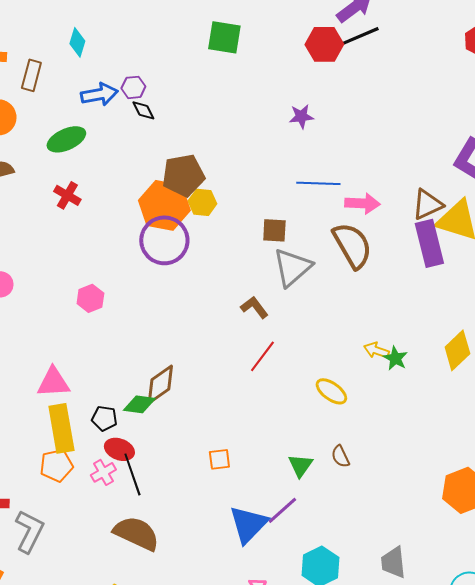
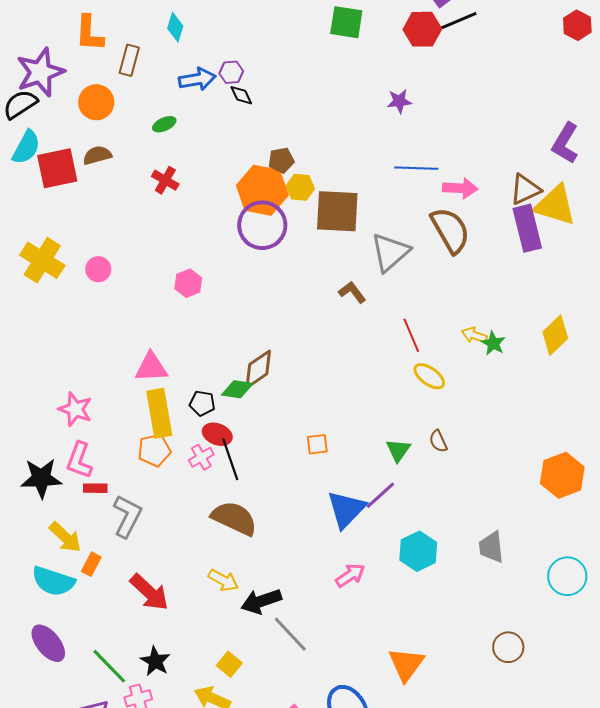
green square: (224, 37) -> (346, 22), moved
green ellipse: (66, 139) -> (164, 124), size x0.6
brown pentagon: (183, 175) -> (281, 160), size x0.6
brown square: (274, 230) -> (337, 211), moved, size x1.8
red line: (262, 356) -> (411, 335), moved, turned -60

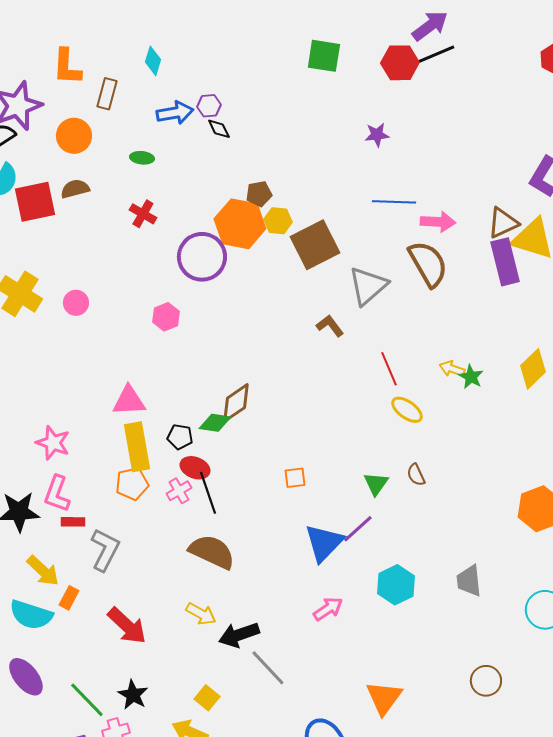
green ellipse: (164, 124) -> (142, 158), turned 30
brown square: (337, 211) -> (315, 245), turned -30
purple circle: (262, 225) -> (202, 257), moved

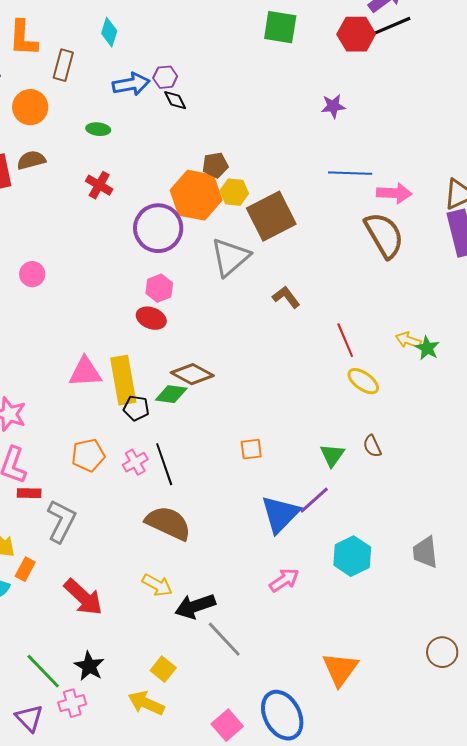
gray triangle: (368, 286) -> (230, 257), moved
pink hexagon: (166, 317) -> (159, 288), moved
brown diamond: (236, 403) -> (192, 374), turned 63
yellow rectangle: (137, 447) -> (123, 380), moved
red ellipse: (195, 468) -> (151, 318), moved

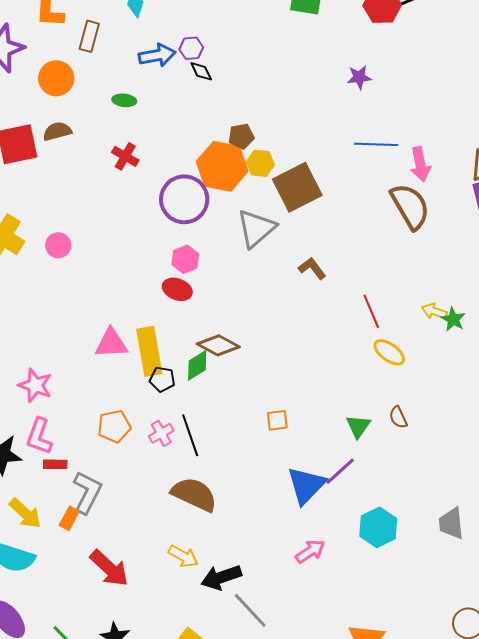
pink arrow: (394, 193) -> (420, 164), turned 76
green diamond: (171, 394) -> (197, 365), turned -40
orange rectangle: (25, 569) -> (69, 518), moved

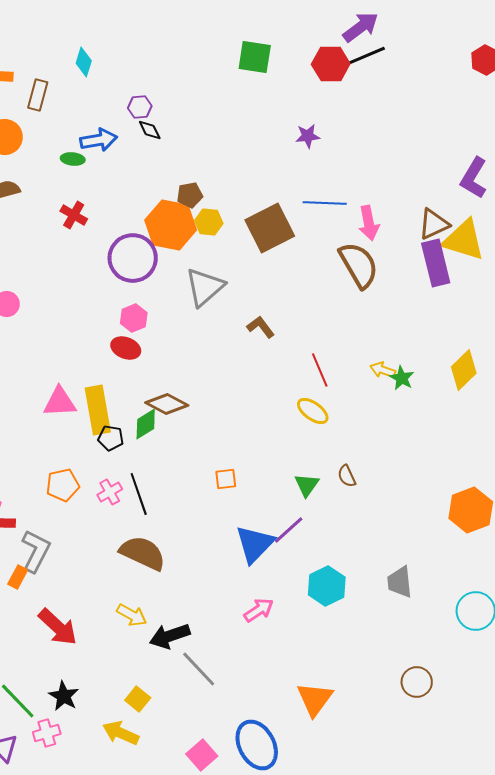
blue arrow: (157, 55) -> (99, 140), moved
brown square: (297, 187) -> (270, 228), moved
yellow ellipse: (389, 352) -> (313, 411), moved

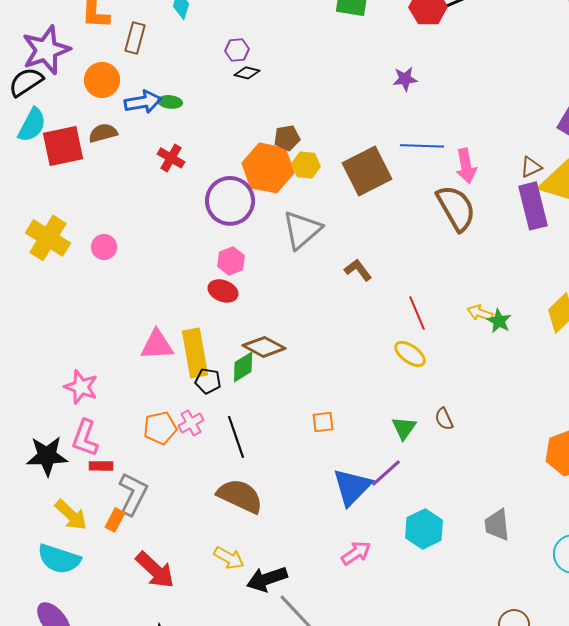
black diamond: (150, 130) -> (247, 73), turned -50
blue arrow: (99, 140) -> (143, 102), moved
brown triangle: (434, 224) -> (531, 167), size x0.7
pink cross: (110, 492) -> (191, 423), moved

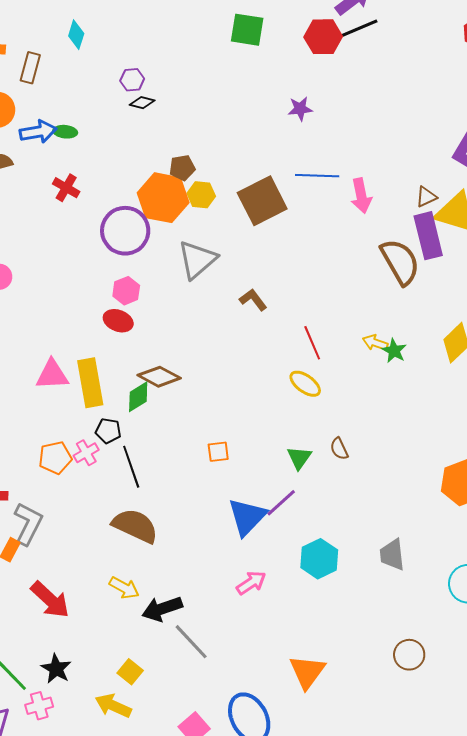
brown semicircle: (456, 208) -> (400, 262), moved
black pentagon: (208, 381) -> (108, 431), moved

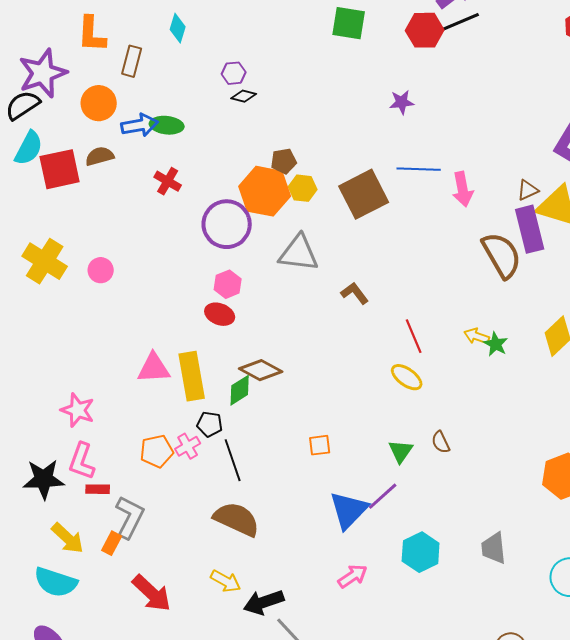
green ellipse: (65, 132) -> (167, 125), size x1.4
gray triangle: (197, 260) -> (299, 253), turned 48

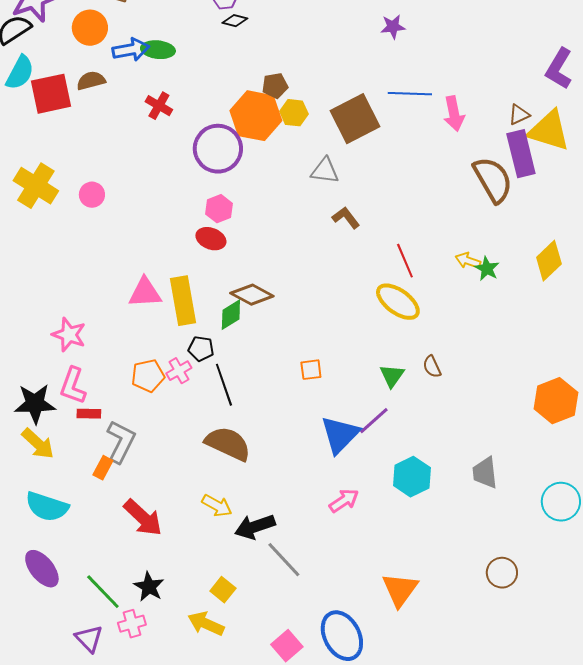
gray triangle: (299, 253) -> (325, 171), moved, size x0.7
yellow ellipse: (407, 377) -> (398, 302), size x1.4
yellow arrow: (68, 538) -> (38, 444), moved

